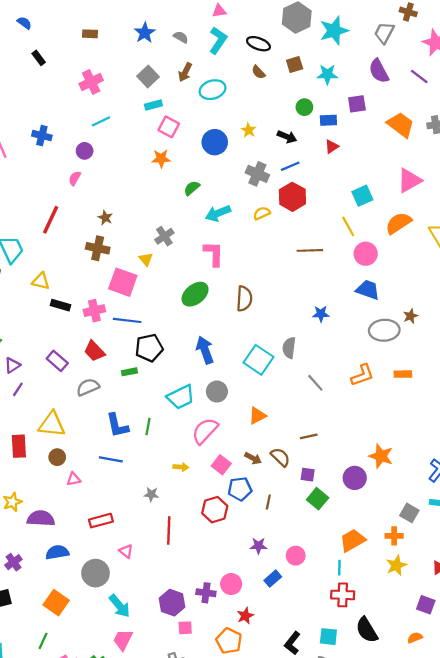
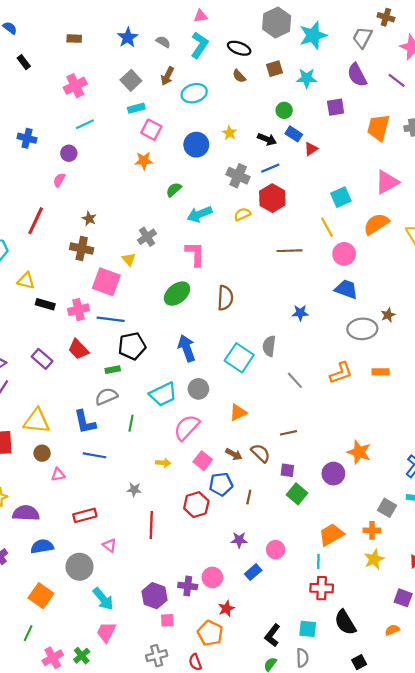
blue rectangle: (328, 120) -> (294, 134), moved, turned 35
orange trapezoid: (401, 125) -> (378, 127), turned -112
gray semicircle: (88, 387) -> (106, 396), moved
blue L-shape: (117, 425) -> (85, 422), moved

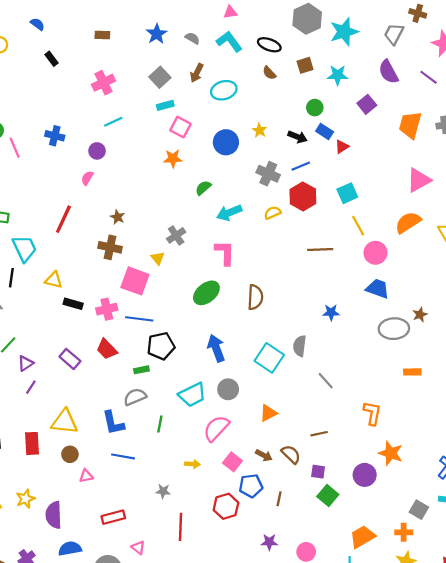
cyan L-shape: (200, 45) -> (229, 41), turned -70
purple square: (336, 107) -> (367, 104), turned -30
cyan square: (341, 197) -> (347, 193), moved
orange L-shape: (341, 373) -> (372, 413), moved, turned -60
purple semicircle: (26, 513) -> (54, 515), turned -95

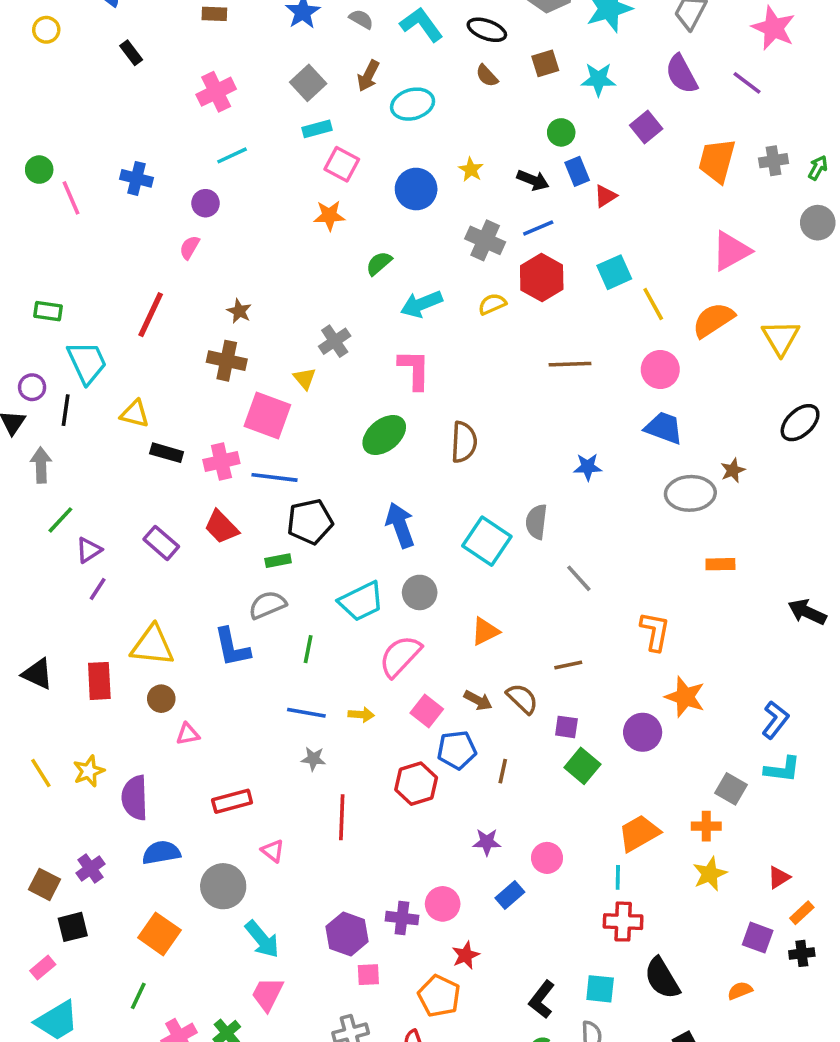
blue rectangle: (325, 131) -> (577, 171), turned 35
yellow line: (358, 226) -> (653, 304), moved
blue line: (123, 456) -> (306, 713), moved

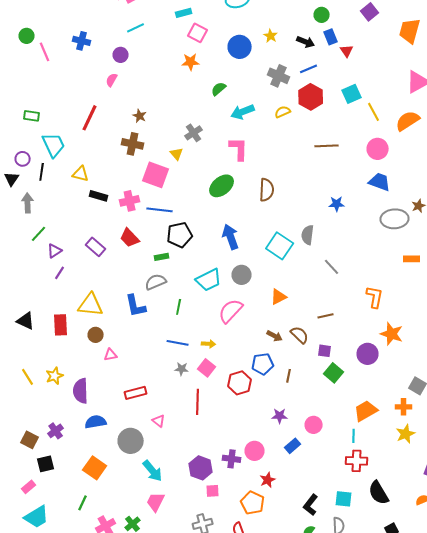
red triangle: (605, 196) -> (347, 51), turned -32
pink square: (427, 711) -> (207, 368), moved

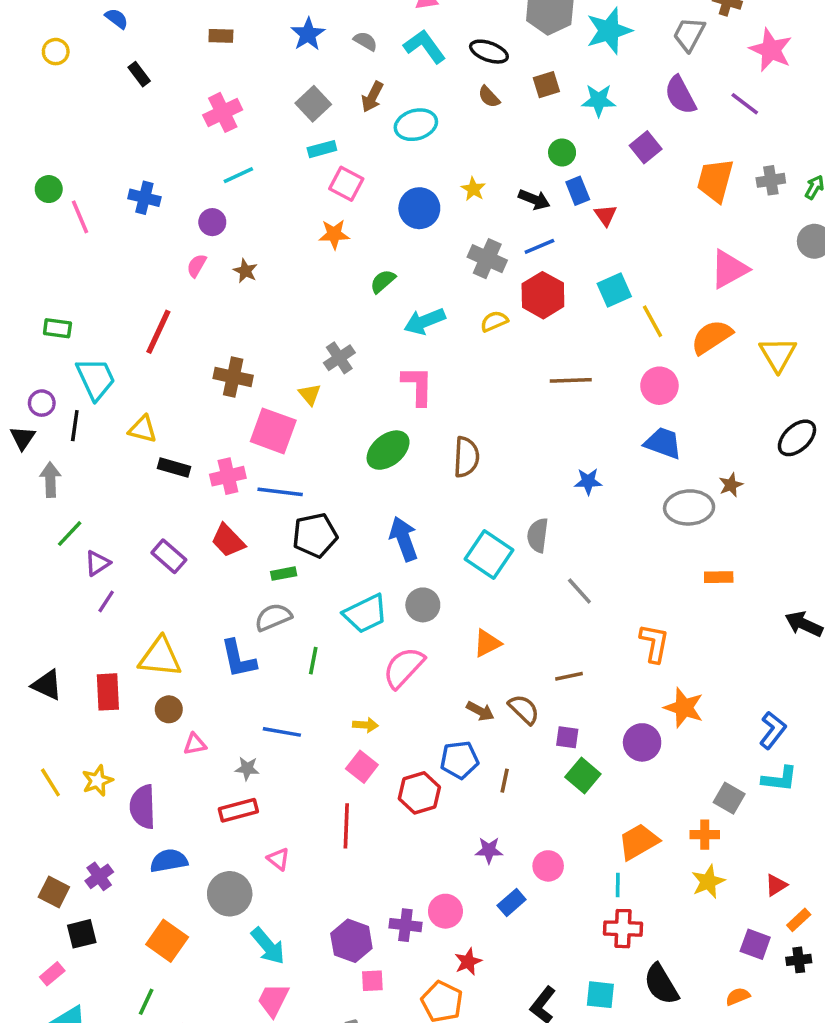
brown star: (140, 116) -> (245, 271), moved
blue line: (178, 343) -> (282, 732), moved
gray star: (182, 369) -> (247, 768), moved

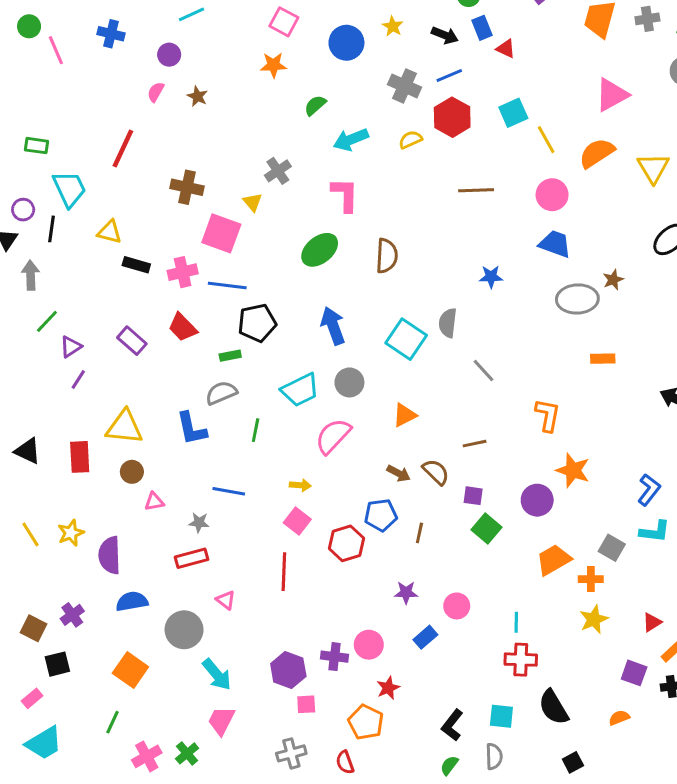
red triangle: (606, 215) -> (506, 49), turned -30
orange trapezoid: (639, 842) -> (554, 560), moved

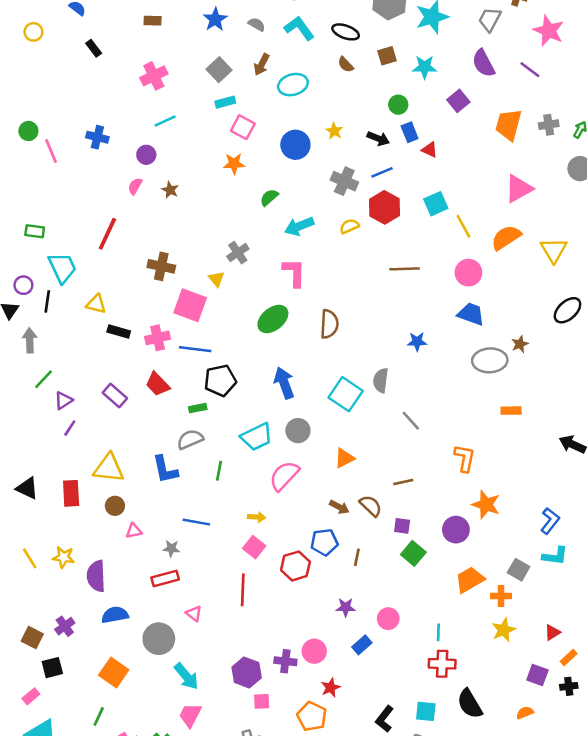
yellow star: (71, 533) -> (64, 557), turned 30

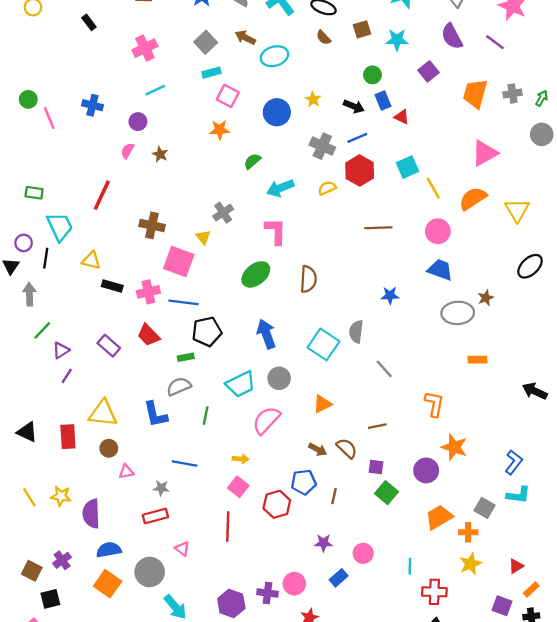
brown arrow: (262, 65) -> (245, 38), turned 90
red cross: (442, 664) -> (434, 592), moved
orange square: (114, 673) -> (108, 584), moved

